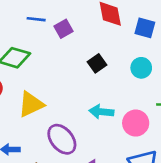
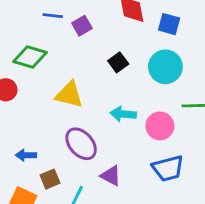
cyan circle: (141, 68) -> (165, 67), size x1.5
yellow triangle: (31, 104) -> (69, 95), moved, turned 40

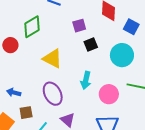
purple square: (82, 26) -> (79, 26), moved
green diamond: (30, 57) -> (32, 27), turned -60
cyan arrow: (123, 114) -> (86, 80), turned -96

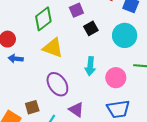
green diamond: (32, 27) -> (43, 19), moved
blue arrow: (14, 93) -> (16, 59), moved

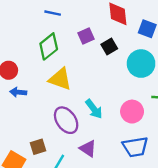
black square: (91, 28) -> (109, 46), moved
cyan arrow: (90, 66) -> (94, 109), moved, turned -42

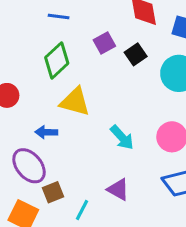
blue arrow: (18, 92) -> (46, 132), moved
purple ellipse: (66, 120) -> (29, 166), moved

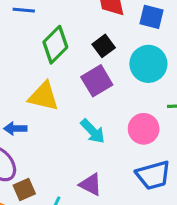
purple square: (104, 43) -> (97, 81), moved, size x1.4
green diamond: (57, 60) -> (55, 45), moved

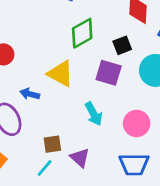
purple square: (97, 81) -> (109, 73), turned 32
brown square: (24, 189) -> (52, 144), moved

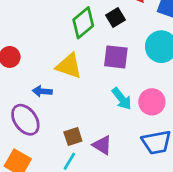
black square: (122, 45) -> (115, 18), moved
cyan arrow: (94, 114) -> (122, 99), moved

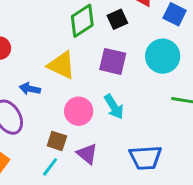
pink circle: (152, 102) -> (79, 111), moved
brown square: (73, 136) -> (57, 141), turned 30

